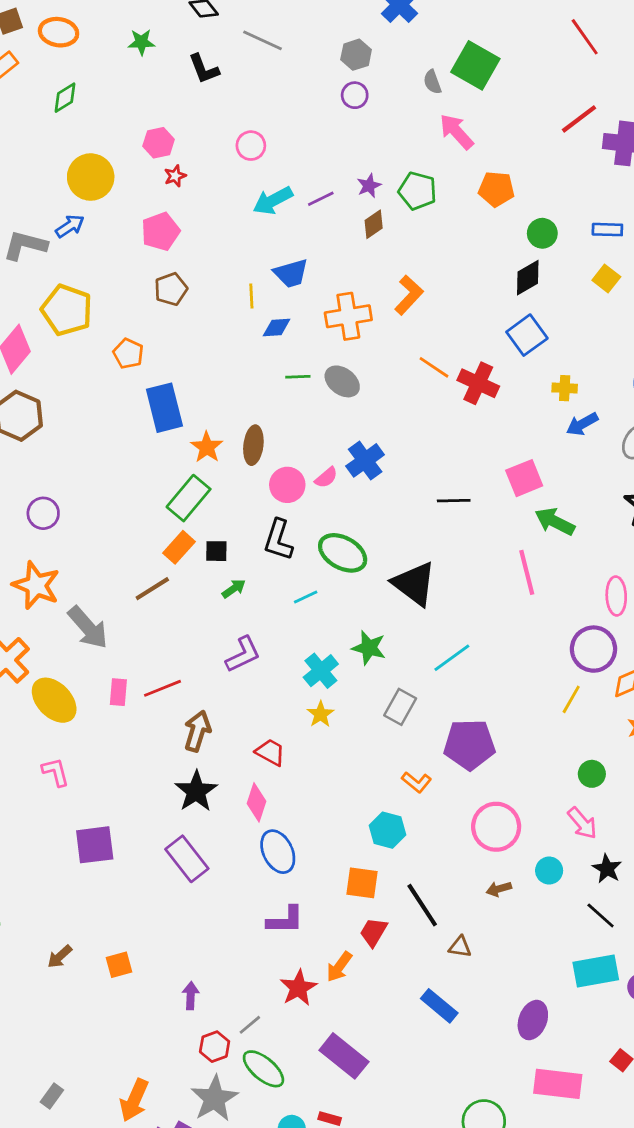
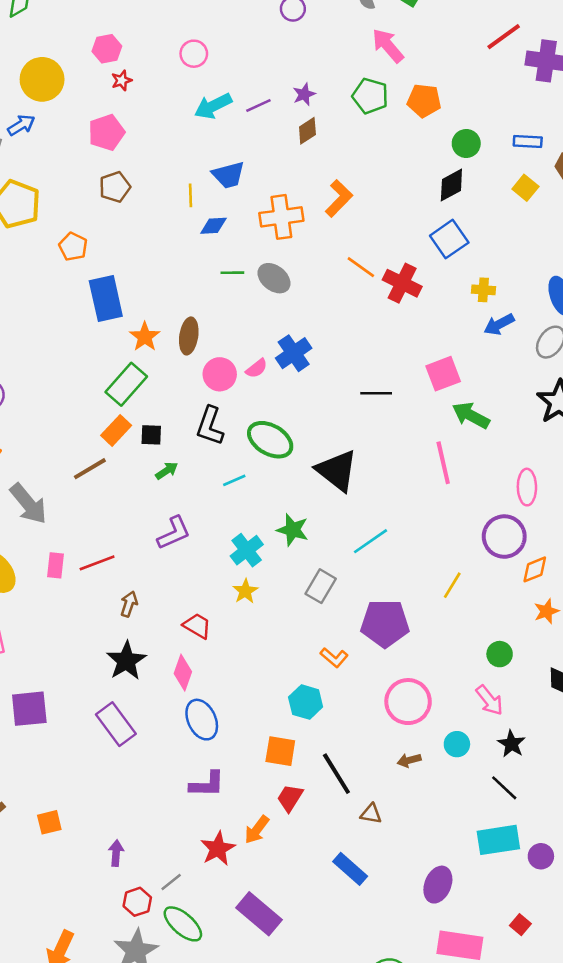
green pentagon: (417, 191) -> (370, 96), moved
yellow line: (571, 699) -> (452, 585), moved
brown arrow: (197, 731) -> (129, 604), size x0.7

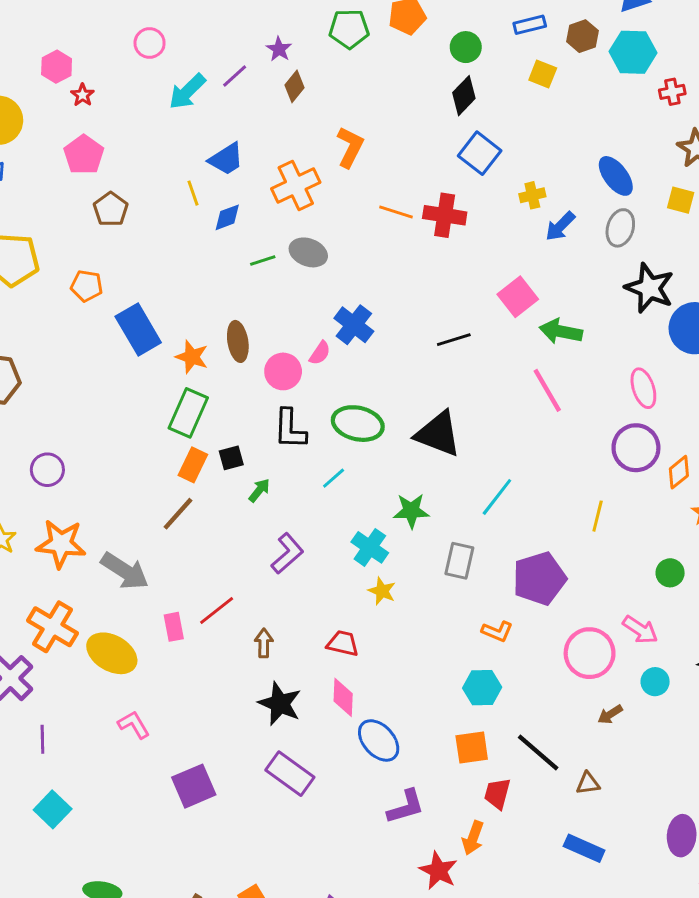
pink arrow: (489, 700) -> (640, 630), moved

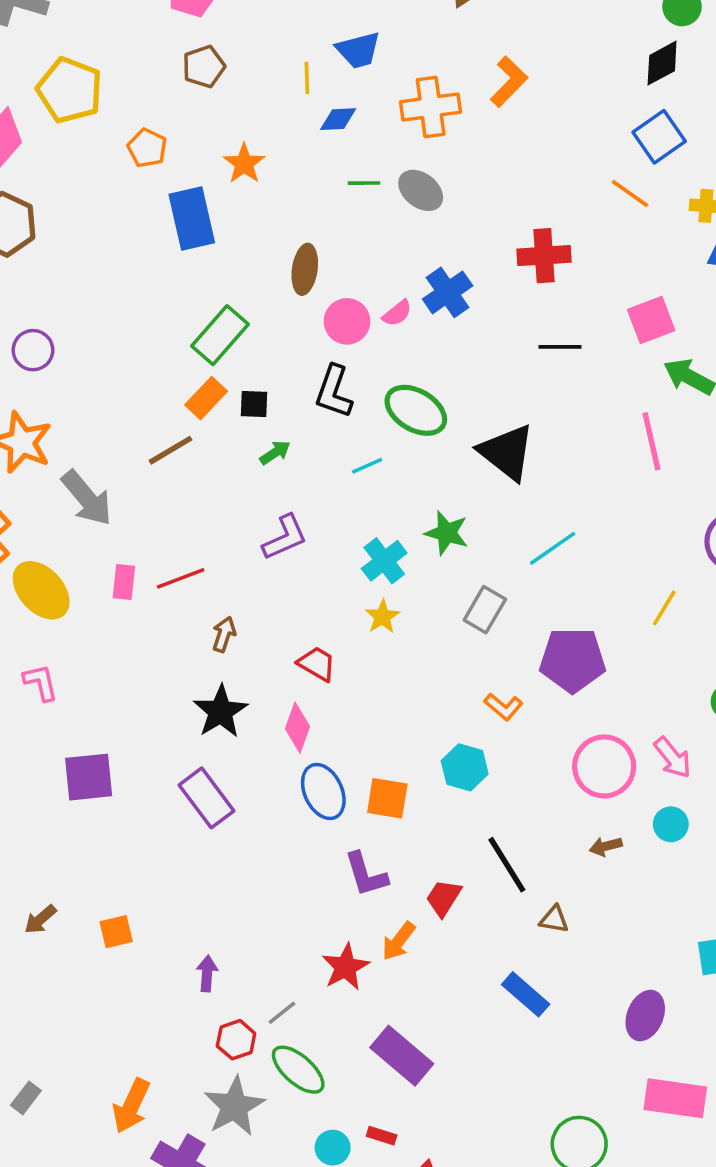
orange line: (396, 212) -> (630, 194), moved
red cross: (445, 215) -> (544, 256), moved, turned -30
orange star: (192, 357) -> (244, 164), moved
orange square: (472, 748) -> (387, 798), moved
purple L-shape: (406, 807) -> (366, 874), moved, turned 72

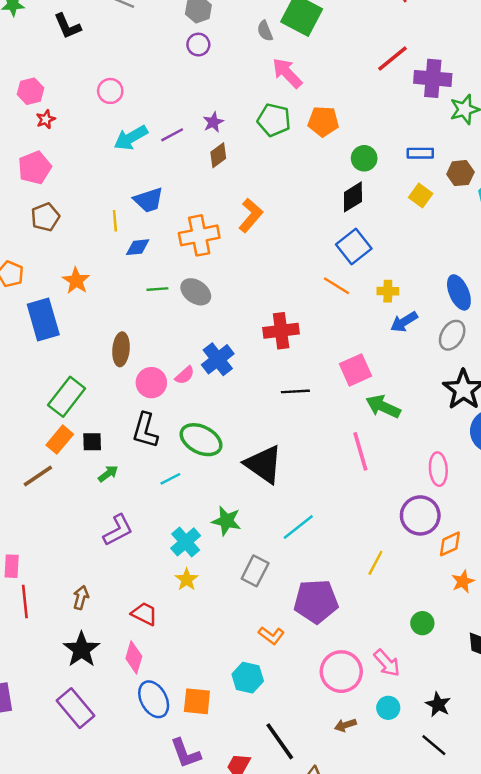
red line: (181, 578) -> (25, 601), moved, turned -72

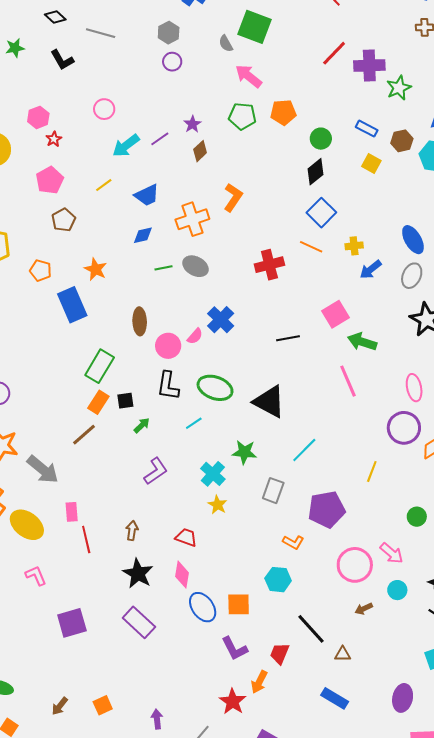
blue rectangle: (420, 153) -> (367, 129), turned 35
yellow line: (115, 221) -> (104, 185), moved, turned 66
red cross: (281, 331) -> (269, 265), moved

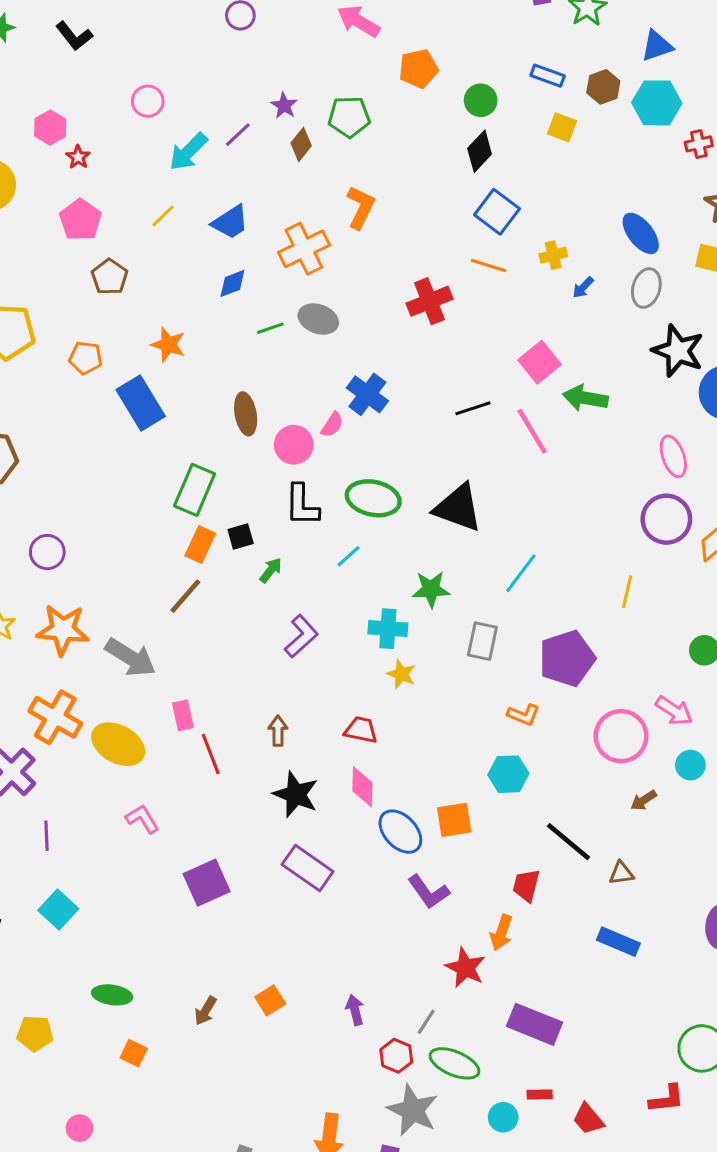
green pentagon: (242, 116) -> (349, 117), moved
blue arrow: (371, 270) -> (583, 287), size x0.7
pink line: (348, 381) -> (532, 431), moved
cyan cross: (213, 474) -> (388, 629), turned -30
purple L-shape: (234, 648) -> (429, 892), moved

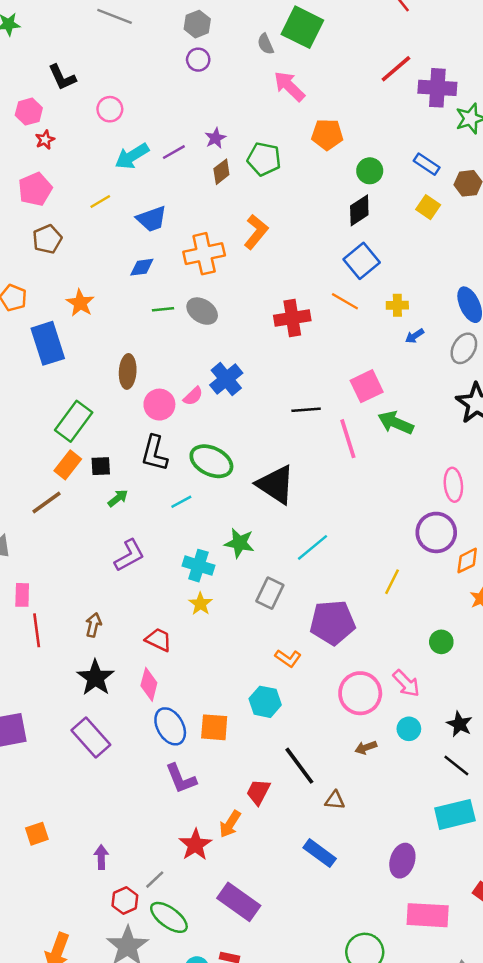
black L-shape: (74, 36) -> (62, 77), moved

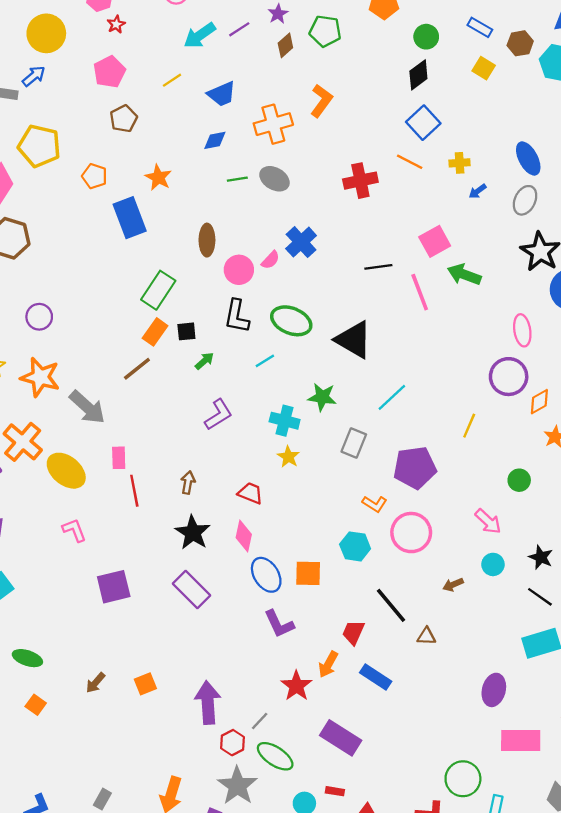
pink circle: (360, 693) -> (411, 533), moved
blue rectangle: (320, 853) -> (376, 677), moved
purple arrow: (101, 857) -> (208, 703), size x1.8

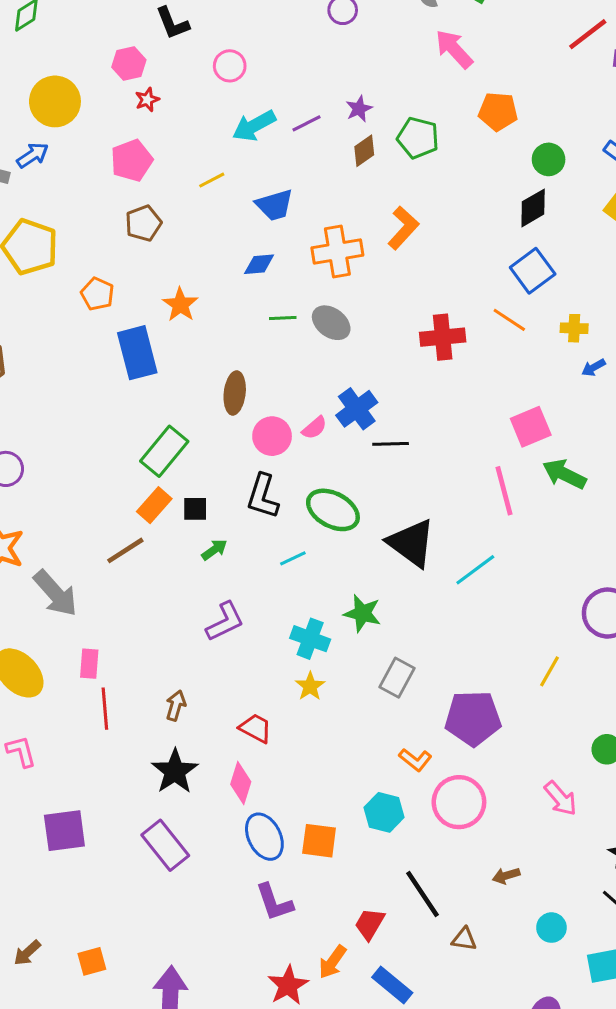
black line: (378, 267) -> (391, 444), moved
cyan line: (392, 397) -> (475, 570), moved
cyan circle: (493, 564) -> (551, 928), moved

